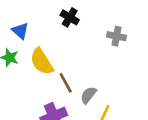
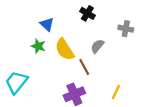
gray semicircle: (88, 95) -> (97, 46), moved

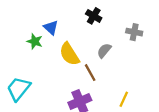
green star: (38, 46) -> (35, 41), moved

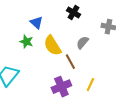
green star: (35, 41) -> (26, 42), moved
yellow line: (124, 99) -> (90, 85), moved

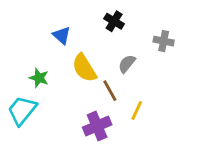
green star: (26, 42) -> (39, 78), moved
yellow line: (90, 85) -> (137, 110), moved

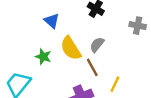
gray semicircle: (127, 64) -> (97, 45), moved
green star: (39, 78) -> (43, 57), moved

